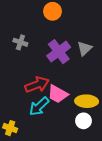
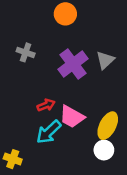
red arrow: (37, 85) -> (46, 105), size x0.6
yellow ellipse: (87, 101) -> (108, 126), turned -65

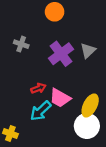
white circle: (104, 150) -> (87, 126), size x1.5

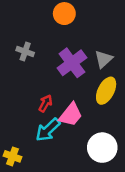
red arrow: (38, 88) -> (45, 103), turned -40
pink trapezoid: (60, 98) -> (71, 115), turned -80
yellow ellipse: (90, 105) -> (106, 91), moved

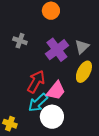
red arrow: (45, 103) -> (36, 82), size x1.6
white circle: (102, 148) -> (52, 117), moved

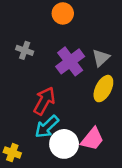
pink trapezoid: (56, 91) -> (92, 139), moved

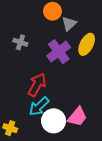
gray triangle: (101, 58) -> (69, 24), moved
yellow ellipse: (103, 89) -> (87, 44), moved

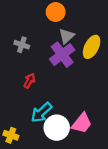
gray triangle: (69, 24) -> (66, 36), moved
red arrow: (37, 85) -> (29, 81), moved, size x0.6

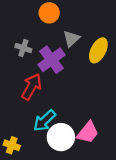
orange circle: (56, 12) -> (49, 13), moved
purple cross: (62, 55) -> (51, 60), moved
red arrow: (29, 81) -> (32, 87), size x1.6

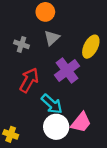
gray triangle: (71, 39) -> (52, 38), moved
purple cross: (51, 60) -> (67, 70), moved
cyan arrow: (44, 121) -> (52, 104), moved, turned -95

